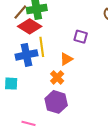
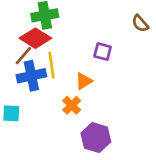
brown line: (20, 12) -> (23, 56), moved
purple hexagon: (56, 102) -> (96, 138), moved

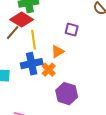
blue cross: (31, 76) -> (32, 64), moved

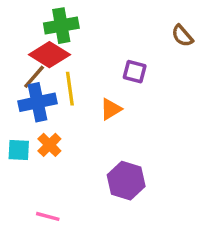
blue cross: (32, 64) -> (37, 102), moved
orange cross: (49, 70) -> (49, 145), moved

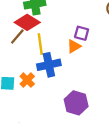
blue cross: (37, 102) -> (49, 65), moved
orange triangle: (111, 109) -> (74, 46), moved

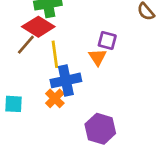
orange triangle: (74, 46) -> (98, 57), turned -32
orange cross: (27, 80) -> (55, 98), moved

